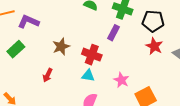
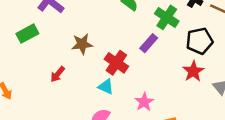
black pentagon: (153, 21) -> (199, 41), turned -30

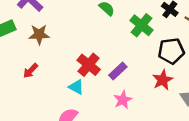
purple rectangle: (149, 43) -> (118, 71), moved
brown star: (82, 44) -> (39, 34), moved
pink star: (144, 102) -> (123, 100), moved

